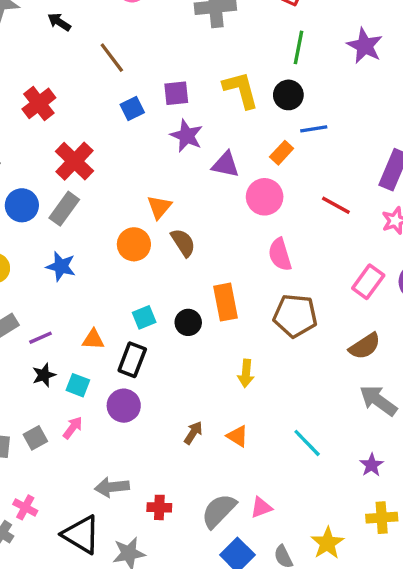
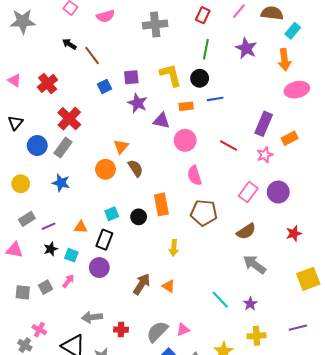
black arrow: (59, 22) -> (69, 44), moved
orange rectangle: (282, 153) -> (186, 106), moved, turned 40
brown arrow: (193, 433) -> (142, 284), size x1.5
cyan line: (307, 443) -> (220, 300), moved

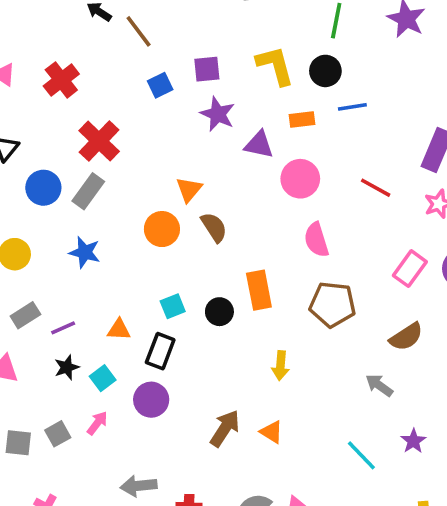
cyan square: (71, 255) -> (103, 378), turned 32
gray arrow: (254, 264) -> (379, 385), moved, size x0.7
purple star: (250, 304) -> (413, 441), moved

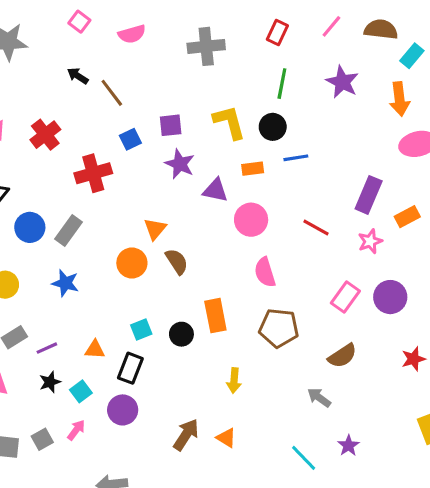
red cross: (99, 141) -> (93, 173), moved, turned 30

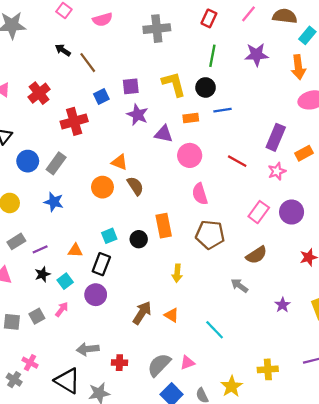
purple star: (342, 82) -> (256, 55), turned -30
orange triangle: (155, 229) -> (119, 162), turned -48
purple star: (348, 446) -> (283, 305), moved
cyan line: (304, 458) -> (215, 330), moved

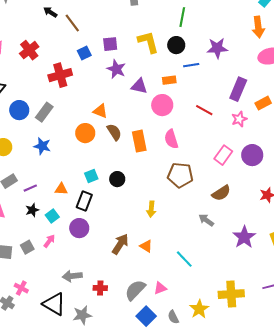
purple star: (256, 55) -> (217, 48), moved
orange rectangle: (191, 118) -> (169, 80), moved
orange rectangle: (164, 226) -> (139, 141), moved
purple star: (283, 305) -> (244, 237), size x1.6
yellow cross: (268, 369) -> (231, 294), size x1.4

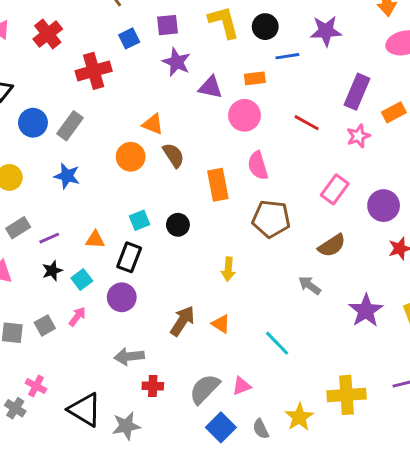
orange rectangle: (139, 141) -> (218, 185), moved
purple circle: (252, 155) -> (384, 206), moved
gray arrow: (72, 276) -> (129, 356), moved

